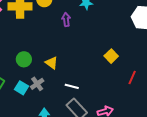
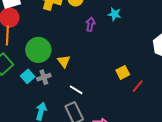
green circle: (24, 59) -> (38, 50), size x1.6
red line: (132, 78) -> (138, 86), moved

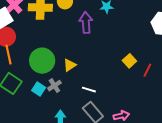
purple arrow: (90, 24) -> (86, 23), size x1.5
yellow triangle: (64, 61) -> (70, 65), turned 48

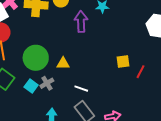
yellow square: (129, 61) -> (123, 61), turned 32
yellow triangle: (70, 65) -> (63, 63), turned 32

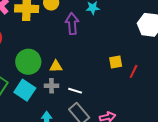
gray cross: (47, 83) -> (52, 86), moved, turned 32
cyan square: (31, 86) -> (25, 90), size x1.5

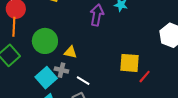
yellow square: (116, 62) -> (130, 63), size x1.5
cyan square: (25, 90) -> (46, 78), moved

